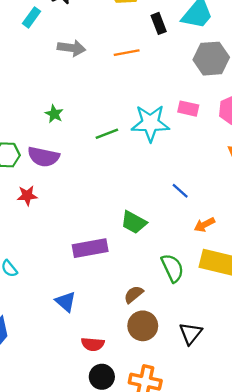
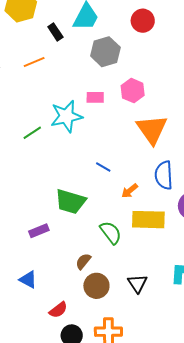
green trapezoid: (134, 222) -> (70, 201), size x1.4
purple rectangle: (90, 248) -> (39, 231), size x0.7
red semicircle: (93, 344) -> (58, 310), turned -30

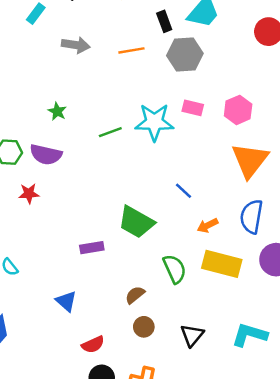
gray hexagon: (105, 52) -> (185, 54), moved
brown circle: (96, 286) -> (144, 327), size x0.7

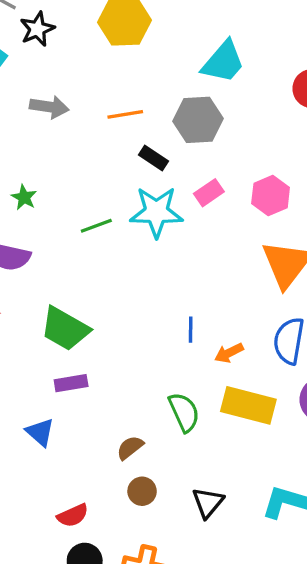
black rectangle: (164, 21) -> (154, 158), moved, turned -36
pink rectangle: (193, 108) -> (209, 193), turned -48
blue line: (183, 191) -> (191, 330), moved, turned 48
green trapezoid: (136, 222) -> (65, 329), moved
blue triangle: (66, 301) -> (40, 432), moved

